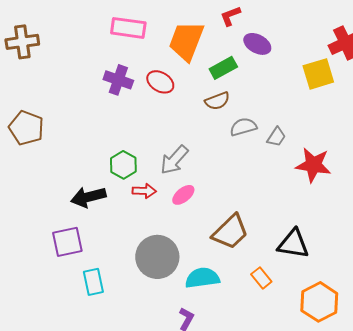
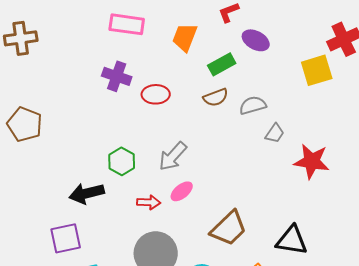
orange trapezoid: (186, 41) -> (185, 37), size x0.7
red ellipse: (160, 82) -> (156, 94), moved, turned -32
gray semicircle: (243, 127) -> (253, 105), moved
red arrow: (144, 191) -> (149, 202), moved

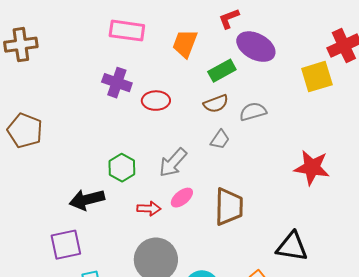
purple ellipse: (256, 40) -> (256, 47), size x1.4
gray trapezoid: (275, 133) -> (220, 140), moved
brown trapezoid: (229, 228) -> (229, 207), moved, turned -45

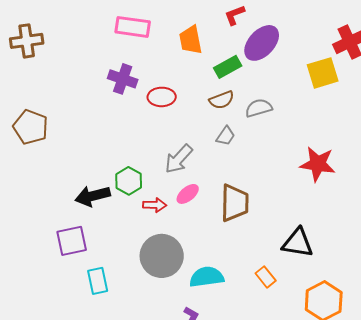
orange trapezoid: (185, 44) -> (191, 40), turned -32
purple ellipse: (256, 47) -> (262, 43), turned -75
green hexagon: (122, 168) -> (129, 181), moved

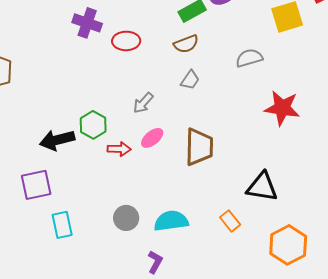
gray semicircle: (259, 108) -> (249, 58), moved
gray arrow: (179, 159) -> (143, 103), size x0.7
gray circle: (162, 256) -> (126, 218), moved, size x0.6

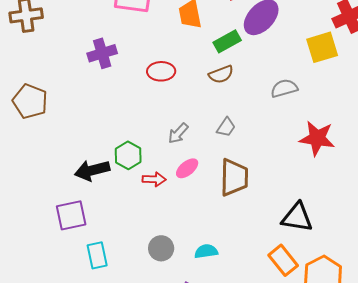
purple cross: (87, 23) -> (102, 53), moved, turned -36
gray trapezoid: (190, 80) -> (226, 127), moved
cyan semicircle: (171, 221) -> (206, 251), size x0.7
orange rectangle: (230, 221) -> (283, 260), moved, size x1.4

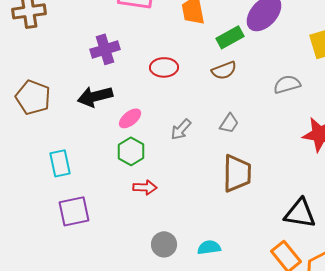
pink ellipse: (187, 168) -> (130, 118), moved
black arrow: (92, 170) -> (95, 96), moved
red arrow: (154, 179) -> (145, 187), moved
cyan rectangle: (97, 255) -> (60, 163), moved

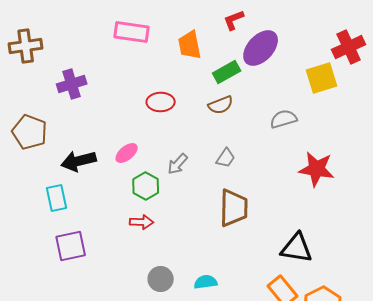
purple cross: (105, 49) -> (72, 84), moved
black arrow: (95, 96) -> (79, 161), moved
green hexagon: (131, 151) -> (146, 186), moved

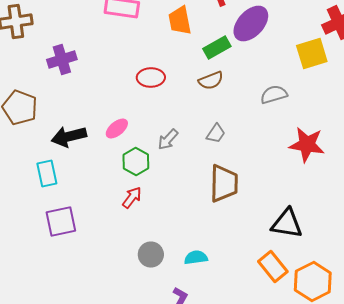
red arrow: (142, 222) -> (132, 198), turned -55

